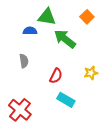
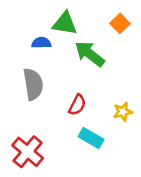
gray semicircle: (24, 61) -> (33, 84), size x1.6
yellow star: (91, 73) -> (123, 112), moved

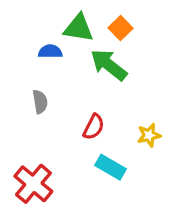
orange square: (120, 23) -> (120, 28), moved
gray semicircle: (33, 84) -> (40, 102), size x0.6

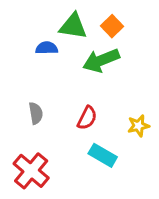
green arrow: (109, 65) -> (101, 60), turned -60
gray semicircle: (40, 102) -> (36, 113), moved

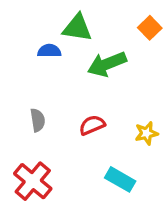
orange square: (112, 26) -> (150, 28), moved
red semicircle: (87, 118) -> (92, 125), turned -140
cyan rectangle: (103, 155) -> (120, 179), moved

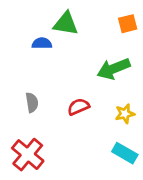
orange square: (150, 28) -> (128, 24), turned 30
green arrow: (107, 64) -> (114, 69), moved
cyan rectangle: (120, 179) -> (125, 153), moved

